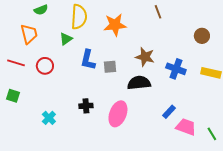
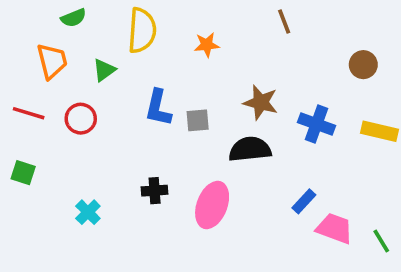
orange star: (115, 25) -> (207, 45), size x0.6
green triangle: (66, 39) -> (104, 70), moved

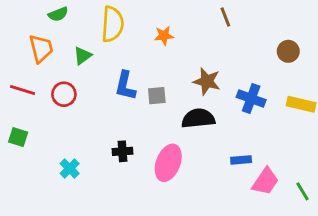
blue rectangle: (304, 201) -> (241, 160), turned 42
pink trapezoid: (334, 228) -> (265, 181), turned 104

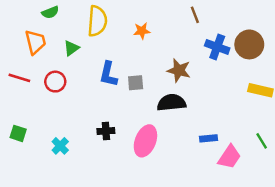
brown circle: (288, 51) -> (249, 44), size x1.5
blue cross: (251, 98) -> (217, 47), moved
green square: (18, 137) -> (18, 133), moved
green line: (303, 191) -> (262, 141), moved

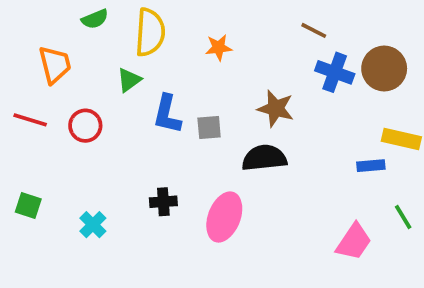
green semicircle: (50, 12) -> (95, 19), moved
brown line: (195, 15) -> (314, 30), moved, turned -42
green triangle: (71, 48) -> (129, 80), moved
blue rectangle: (208, 138) -> (371, 166), moved

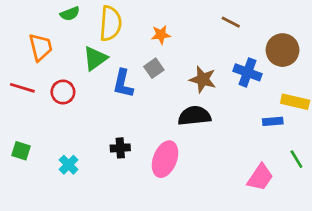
blue cross: (335, 72) -> (248, 72), moved
green triangle: (129, 80) -> (95, 58), size x1.4
gray square: (209, 128) -> (154, 68), moved, turned -30

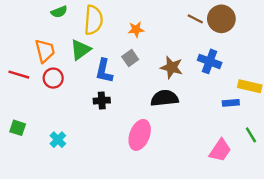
orange trapezoid: (41, 47) -> (45, 51), moved
brown circle: (282, 50) -> (221, 19), moved
black cross: (120, 148) -> (102, 101), moved

